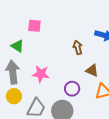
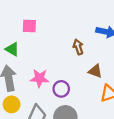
purple circle: (72, 89) -> (61, 89), moved

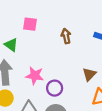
brown arrow: (78, 47) -> (66, 36), moved
brown triangle: (95, 71) -> (89, 74), turned 48

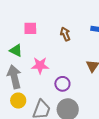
pink star: (35, 76) -> (40, 65), moved

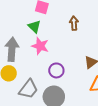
green triangle: (16, 50) -> (34, 27), moved

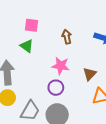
pink star: (40, 46) -> (61, 66), moved

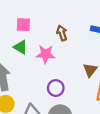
pink star: (61, 66) -> (46, 54), moved

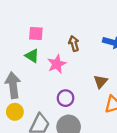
pink star: (46, 54) -> (57, 64), turned -30

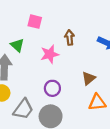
green triangle: (32, 56) -> (17, 45), moved

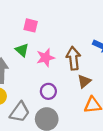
brown arrow: (70, 37) -> (73, 58), moved, size x1.5
green triangle: (17, 45) -> (22, 50), moved

